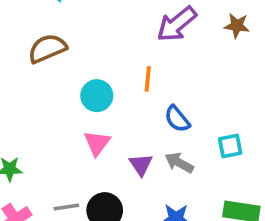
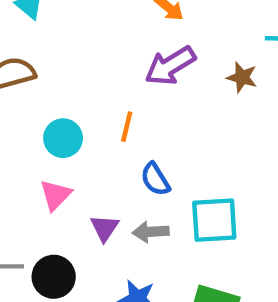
cyan square: (230, 146) -> (214, 220), size x1.6
gray arrow: (179, 163) -> (151, 232), turned -40

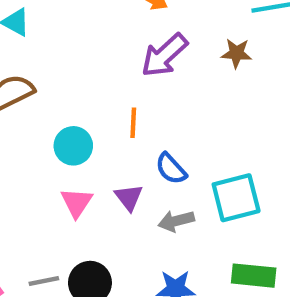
purple triangle: (104, 228) -> (129, 197), moved

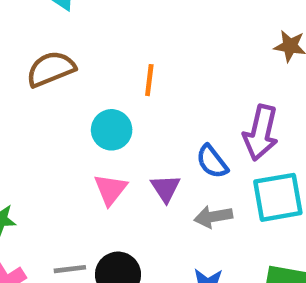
purple arrow: (164, 55) -> (261, 133), moved, turned -39
orange line: (133, 123) -> (149, 80), moved

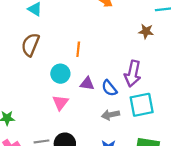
brown semicircle: (51, 69) -> (30, 45), turned -45
purple triangle: (166, 188) -> (87, 84), moved, turned -48

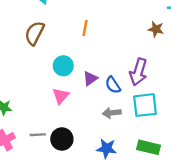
orange line: (78, 49) -> (85, 28), moved
purple triangle: (87, 84) -> (90, 78), turned -48

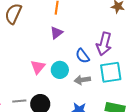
cyan circle: (63, 66) -> (60, 70), moved
purple triangle: (90, 78) -> (57, 33), moved

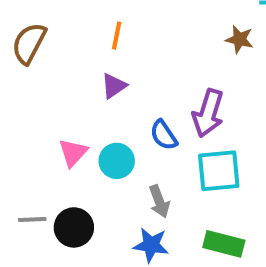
gray arrow: (82, 80) -> (159, 201), moved, turned -105

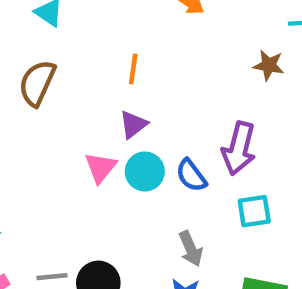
pink triangle: (73, 153) -> (101, 168), moved
cyan circle: (117, 161) -> (145, 171), moved
cyan square: (219, 171) -> (254, 211), size x0.7

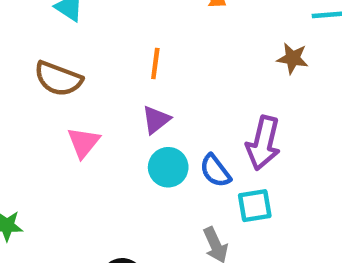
brown semicircle: (37, 83) -> (58, 79), turned -93
pink triangle: (101, 168) -> (83, 142), moved
cyan square: (254, 211) -> (255, 206), moved

